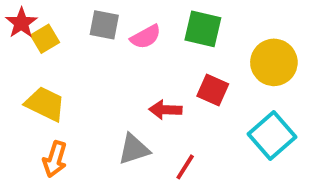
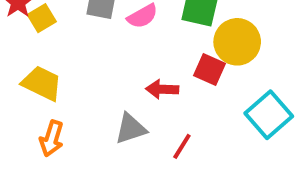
yellow circle: (274, 62) -> (237, 42), moved

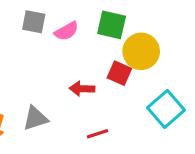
gray triangle: (131, 129) -> (35, 118), moved
red line: (182, 146) -> (98, 134), turned 40

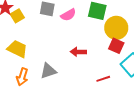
red square: (119, 73) -> (116, 46), moved
red line: (98, 134) -> (103, 79), moved

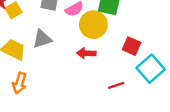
yellow circle: (116, 28) -> (93, 25), moved
gray triangle: (48, 71) -> (42, 39), moved

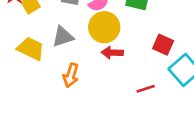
yellow circle: (93, 25) -> (104, 27), moved
orange arrow: (19, 83) -> (71, 75), moved

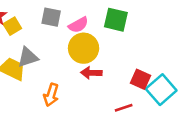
gray triangle: (63, 37) -> (28, 57), moved
red square: (163, 45) -> (141, 79), moved

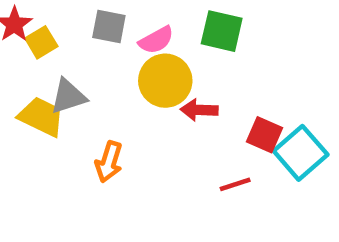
red arrow: (91, 73) -> (199, 110), moved

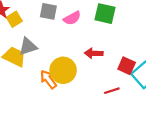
yellow circle: (165, 81) -> (63, 70), moved
orange arrow: (109, 162) -> (48, 79), turned 126

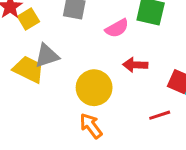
pink semicircle: (72, 18) -> (117, 28), moved
orange arrow: (48, 79) -> (91, 126), moved

